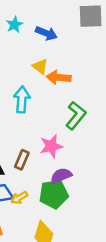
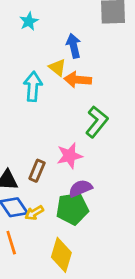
blue arrow: (46, 33) -> (74, 46), moved, turned -125
cyan arrow: (22, 100) -> (33, 86), moved

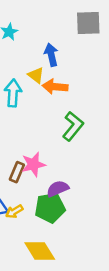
pink star: (70, 156) -> (33, 164), moved
yellow diamond: (61, 255) -> (40, 251), turned -48

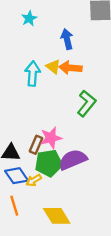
yellow triangle: (36, 75) -> (53, 67), moved
purple semicircle: (58, 189) -> (73, 160), size x1.4
green pentagon: (50, 208) -> (49, 163), moved

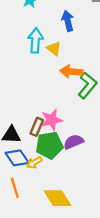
orange arrow: (70, 68) -> (71, 72), moved
cyan arrow: (33, 74) -> (36, 40), moved
purple semicircle: (73, 160) -> (74, 142), size x0.7

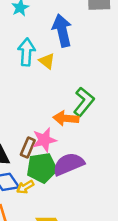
blue arrow: (68, 21) -> (62, 31), size x1.4
orange arrow: (71, 72) -> (66, 118), moved
purple semicircle: (74, 142) -> (68, 164), size x1.4

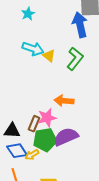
blue arrow: (62, 31) -> (80, 25), moved
cyan arrow: (27, 52) -> (33, 49), turned 105
green L-shape: (84, 102) -> (75, 59), moved

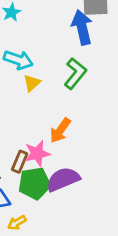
yellow triangle: (49, 56) -> (32, 83), moved, turned 40
orange arrow: (64, 101) -> (60, 130), turned -60
yellow arrow: (32, 155) -> (17, 223), moved

